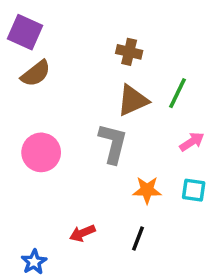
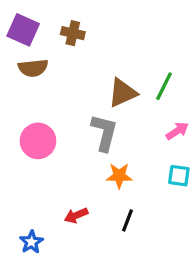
brown cross: (129, 52) -> (73, 33), moved
brown semicircle: (36, 73) -> (33, 68), turned 32
orange star: (147, 190) -> (119, 176), moved

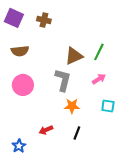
brown semicircle: (33, 68) -> (20, 51), moved
pink arrow: (177, 131) -> (99, 79), moved

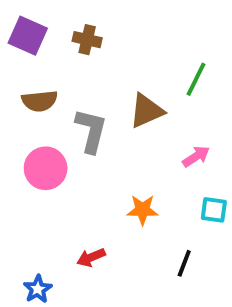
green line: (99, 52) -> (196, 79), moved
gray L-shape: (63, 80) -> (91, 131), moved
black line: (77, 133) -> (184, 263), moved

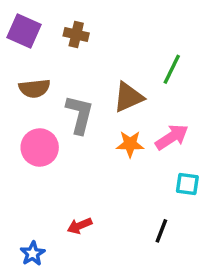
pink arrow: (196, 156) -> (172, 137), size x1.4
orange star: (143, 210) -> (130, 144), moved

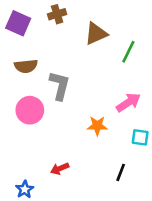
brown cross: (76, 35) -> (57, 14), moved, turned -30
brown triangle: (128, 97) -> (96, 34), moved
orange star: (130, 144) -> (97, 126), moved

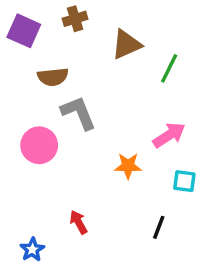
brown semicircle: (26, 66) -> (53, 77), moved
gray L-shape: (60, 86) -> (78, 113), turned -36
red arrow: (60, 169) -> (78, 222), turned 84

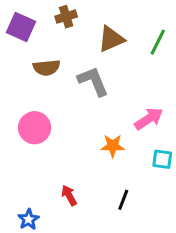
green line: (169, 68) -> (158, 42), moved
gray L-shape: (78, 113) -> (93, 81), moved
black line: (159, 227) -> (123, 200), moved

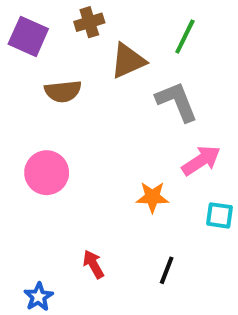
brown triangle: (111, 39) -> (128, 61), moved
green line: (158, 42) -> (185, 36), moved
gray L-shape: (93, 81) -> (177, 102), moved

